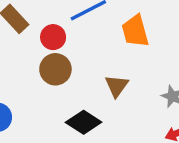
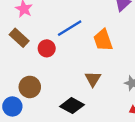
brown circle: (55, 69) -> (30, 87), moved

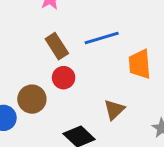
brown rectangle: (19, 38) -> (57, 46), moved
red circle: (47, 48) -> (64, 78), moved

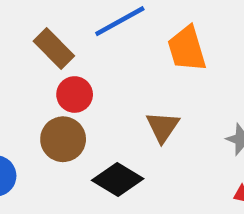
brown circle: (32, 99) -> (63, 139), moved

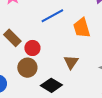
brown rectangle: (54, 48) -> (12, 38), moved

